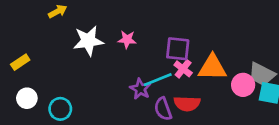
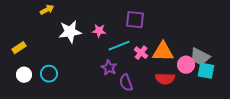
purple square: (178, 49) -> (135, 20), moved
cyan line: (158, 80) -> (119, 46), moved
red semicircle: (187, 104) -> (165, 79), moved
cyan circle: (60, 109) -> (49, 74), moved

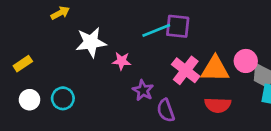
pink star: (99, 31) -> (122, 61), moved
cyan line: (119, 46) -> (156, 30), moved
pink cross: (141, 53) -> (186, 70), size x1.5
pink circle: (186, 65) -> (246, 61), moved

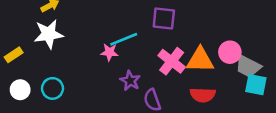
cyan line: (156, 30) -> (124, 39), moved
white star: (91, 42) -> (49, 34), moved

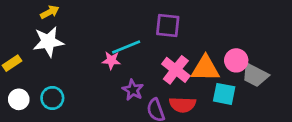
cyan square: (256, 85) -> (224, 94), moved
red semicircle: (203, 95) -> (183, 105), moved

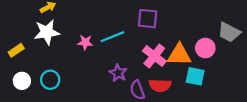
pink star: (111, 60) -> (85, 42), moved
gray trapezoid: (255, 75) -> (229, 32), moved

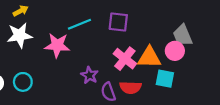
gray trapezoid: (229, 32) -> (183, 35), moved, turned 40
cyan line: (112, 37) -> (79, 24), moved
pink star: (85, 42) -> (57, 45), size x1.6

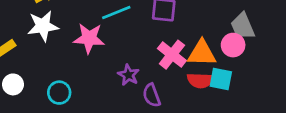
cyan circle: (23, 82) -> (59, 93), moved
red semicircle: (130, 87) -> (200, 80), moved

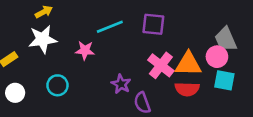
pink star: (89, 38) -> (85, 50), size x0.7
cyan square: (221, 79) -> (224, 80), moved
cyan circle: (59, 93) -> (57, 85), moved

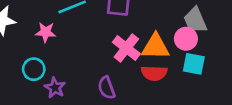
purple star: (121, 84) -> (55, 88), moved
cyan circle: (57, 85) -> (34, 69), moved

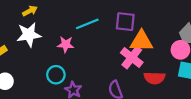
orange triangle: (155, 47) -> (141, 41), moved

